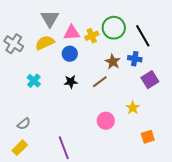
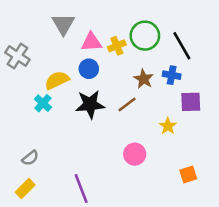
yellow semicircle: (45, 43) -> (57, 80), moved
purple square: (150, 80) -> (191, 102), turned 30
black star: (71, 82) -> (90, 104), size x1.6
yellow star: (133, 108) -> (168, 126), moved

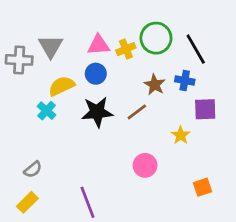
gray triangle: (63, 24) -> (51, 46), moved
gray cross: (17, 56) -> (19, 60), turned -30

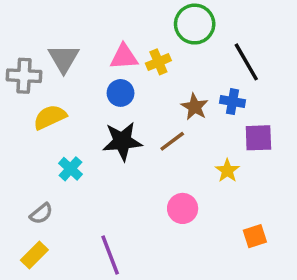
green circle: (156, 38) -> (195, 24), moved
yellow semicircle: (62, 86) -> (50, 117), moved
cyan cross: (47, 111) -> (71, 169), moved

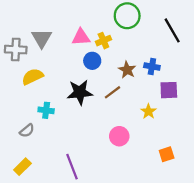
black line: (246, 62) -> (172, 30), moved
blue circle: (121, 93) -> (92, 61), moved
cyan cross: (71, 169) -> (46, 110), turned -35
gray semicircle: (41, 214) -> (27, 131), moved

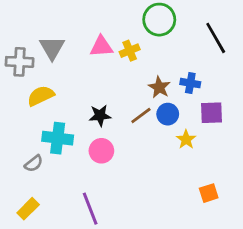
blue circle: (92, 61) -> (168, 114), moved
black star: (80, 92) -> (100, 116), size x0.7
cyan cross: (46, 110) -> (58, 138), size x1.5
pink circle: (119, 136) -> (101, 151), moved

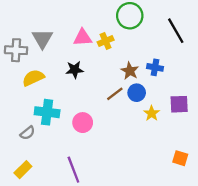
purple square: (211, 113) -> (179, 104), moved
black star: (100, 116) -> (75, 70), moved
orange square: (209, 193) -> (180, 158), moved, turned 35

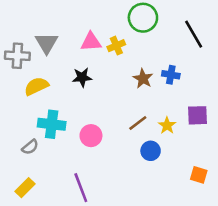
blue circle: (137, 93) -> (151, 151), moved
brown line: (115, 94) -> (138, 123), moved

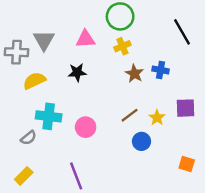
green circle: (143, 18) -> (120, 16), moved
yellow cross: (116, 46) -> (122, 46), moved

